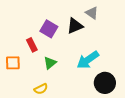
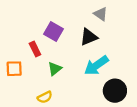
black triangle: (75, 26) -> (89, 37), moved

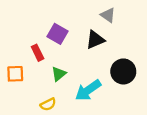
cyan arrow: (96, 65) -> (88, 90), moved
black circle: (115, 91) -> (123, 71), moved

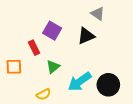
black circle: (123, 71) -> (108, 85), moved

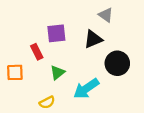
purple square: (52, 31) -> (56, 33), turned -36
black circle: (108, 85) -> (117, 63), moved

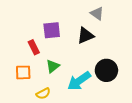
black circle: (117, 63) -> (106, 70), moved
orange square: (15, 72) -> (23, 72), moved

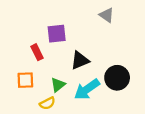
black triangle: (85, 36) -> (80, 60), moved
green triangle: (53, 66) -> (58, 85), moved

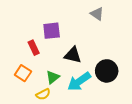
black triangle: (80, 60) -> (73, 55), turned 36
orange square: (25, 80) -> (23, 73), turned 35

